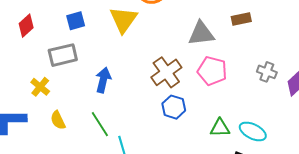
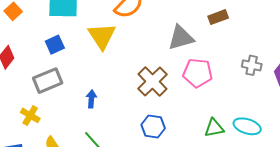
blue arrow: (103, 80) -> (91, 99), size x0.7
blue hexagon: (174, 107) -> (153, 126), moved

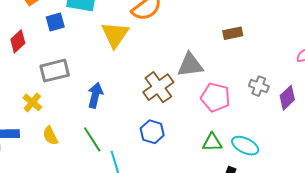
gray triangle: (181, 38) -> (190, 65), moved
blue square: (55, 45) -> (55, 22), moved
pink pentagon: (198, 73) -> (215, 97), moved
blue arrow: (91, 99) -> (95, 95), size x1.4

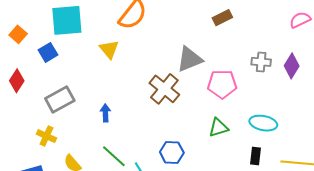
yellow triangle: (115, 35) -> (109, 49), size x0.7
blue arrow: (95, 95) -> (105, 113), size x0.7
blue hexagon: (152, 132) -> (172, 152), moved
green triangle: (212, 142) -> (219, 128), moved

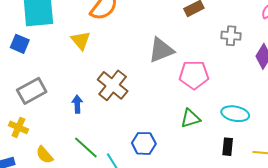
blue square: (48, 52) -> (20, 44), turned -36
gray cross: (261, 62) -> (231, 36), moved
brown cross: (164, 89) -> (113, 85), moved

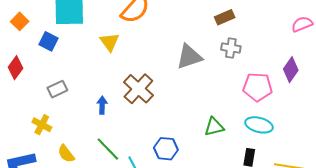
gray cross: (231, 36) -> (231, 48), moved
pink pentagon: (194, 75) -> (257, 87), moved
gray rectangle: (32, 91) -> (57, 89), size x0.7

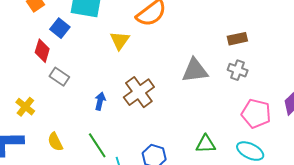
red diamond: (16, 68) -> (42, 51), moved, turned -30
gray rectangle: (57, 89) -> (59, 77), turned 48
yellow cross: (42, 125) -> (25, 107), moved

